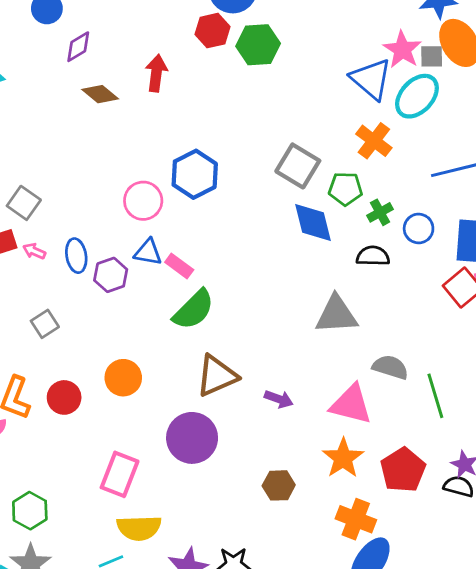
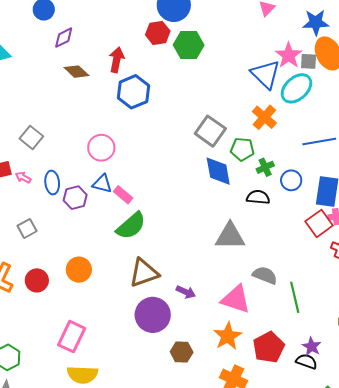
blue hexagon: (195, 174) -> (133, 92), moved
gray square: (24, 203) -> (31, 137), moved
purple circle: (192, 438) -> (153, 315), moved

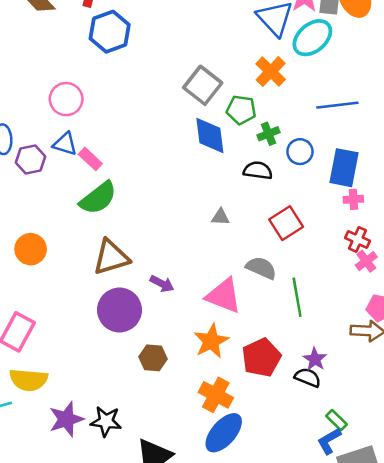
red square: (319, 223) -> (286, 223), moved
gray triangle: (230, 236) -> (220, 217), size x0.5

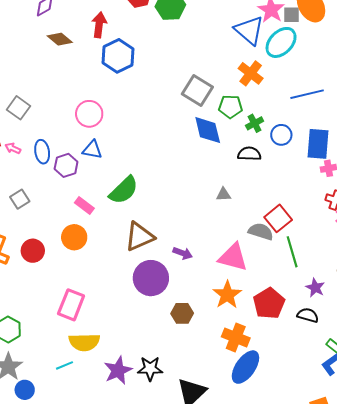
pink rectangle: (90, 159) -> (84, 206), moved
red square: (286, 223) -> (278, 218), moved
purple star: (315, 359) -> (315, 288), moved

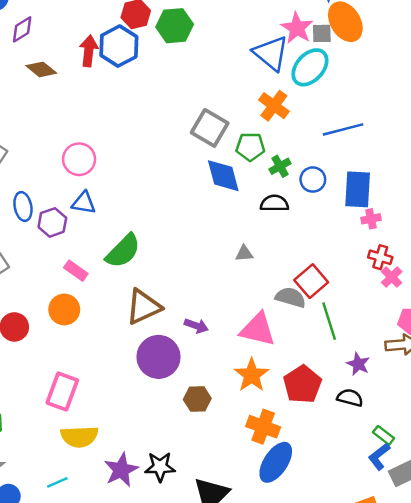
blue hexagon: (118, 56) -> (119, 46), moved
cyan line: (65, 365) -> (57, 482), moved

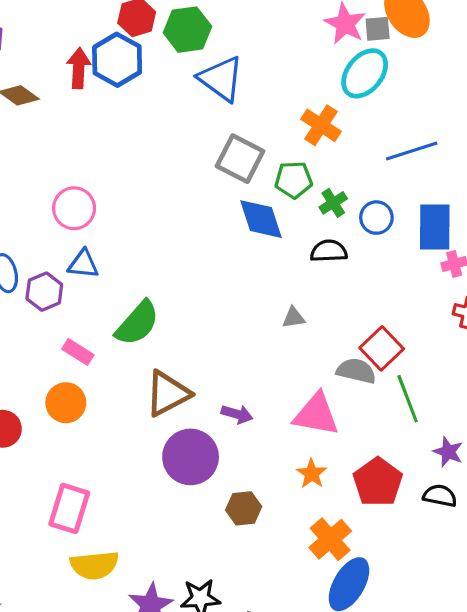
blue triangle: (271, 53) -> (221, 79), moved
orange star: (252, 375) -> (312, 474), size x0.7
orange cross: (263, 427) -> (330, 539), turned 32

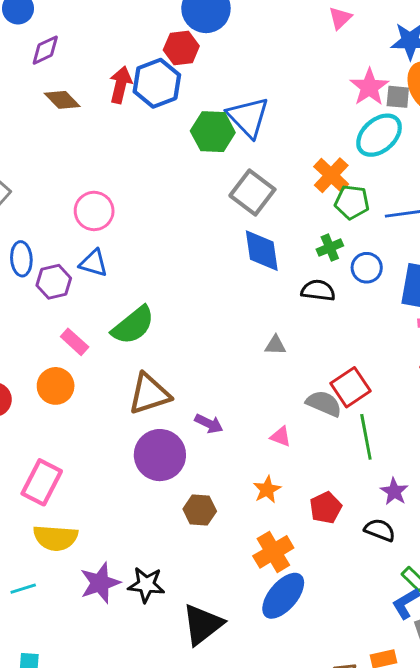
green hexagon: (187, 30) -> (213, 132), moved
green pentagon: (294, 180) -> (352, 202), moved
pink triangle: (316, 414) -> (281, 437), size x0.5
red pentagon: (378, 482) -> (326, 508), size x0.7

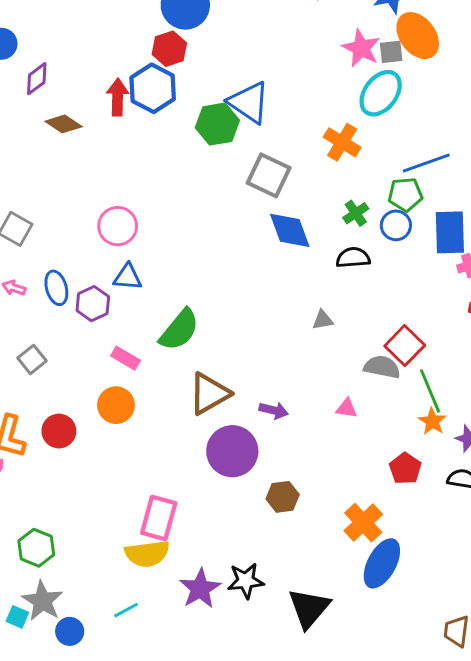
green pentagon: (352, 202) -> (405, 194), moved
pink rectangle: (42, 482) -> (159, 518), moved
orange star: (267, 490) -> (432, 421), moved

